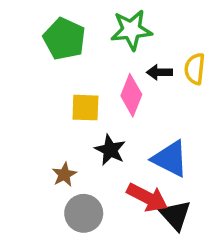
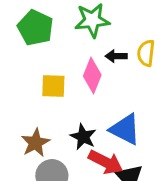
black star: (110, 150) -> (83, 137), moved
brown star: (64, 175) -> (35, 143), size x1.4

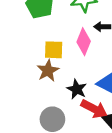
brown star: (35, 143) -> (48, 71), moved

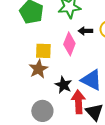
red arrow: (94, 109) -> (78, 102), turned -120

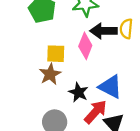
black arrow: (85, 31) -> (104, 31), size x1.6
red arrow: (78, 102) -> (96, 112), turned 45

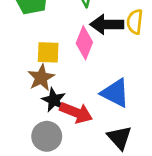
black star: (78, 92) -> (54, 100), moved
red arrow: (96, 112) -> (76, 113), moved, turned 70

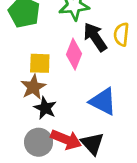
black arrow: (107, 24) -> (95, 37), turned 56
red arrow: (76, 113) -> (66, 140), moved
black triangle: (119, 138) -> (92, 144), moved

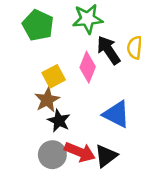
yellow square: (40, 63) -> (54, 76), turned -30
black triangle: (92, 144) -> (106, 156), turned 35

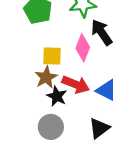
yellow square: (54, 76) -> (52, 56), turned 30
red arrow: (80, 152) -> (76, 84), moved

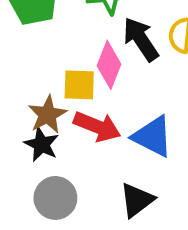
yellow square: (52, 56) -> (79, 85), moved
black star: (57, 96) -> (42, 144), moved

